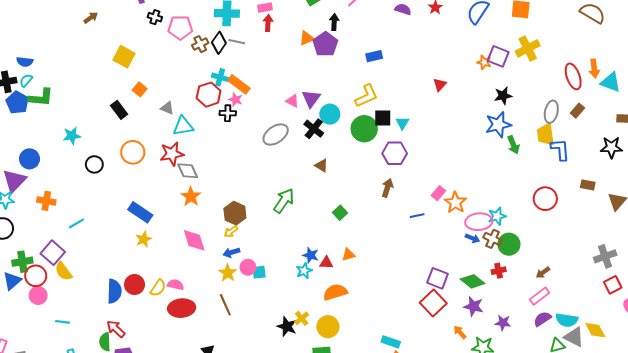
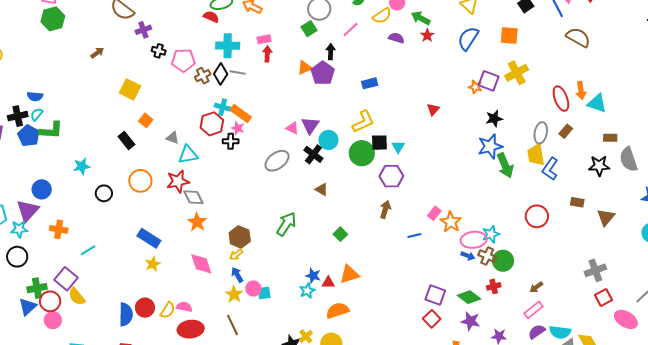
green arrow: (513, 145) -> (505, 165), size x1.4
blue L-shape: (560, 150) -> (550, 169), turned -140
blue arrow: (231, 252) -> (237, 275), turned 77
orange triangle: (348, 255) -> (349, 274), size x1.5
red square: (433, 303) -> (432, 319), size x0.7

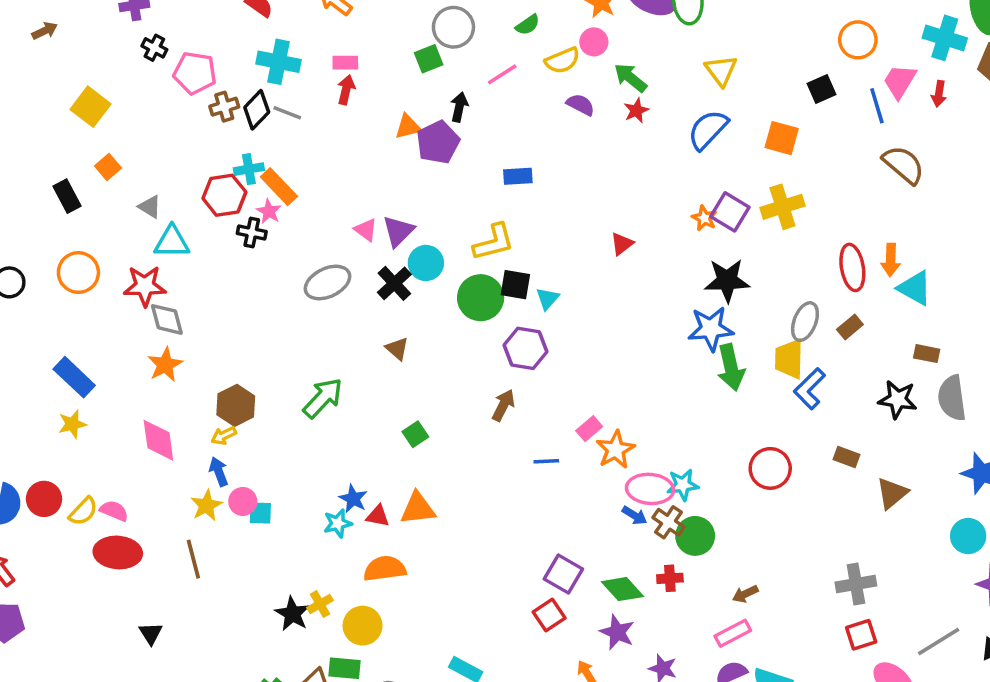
cyan cross: (223, 107) -> (249, 169), turned -35
black star: (494, 119) -> (727, 280), size x1.4

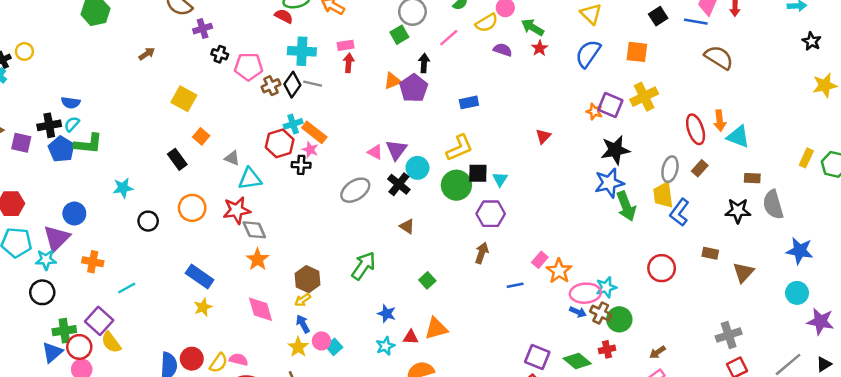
blue line: (877, 106) -> (696, 22), turned -55
blue star: (353, 499) -> (387, 314), moved
cyan square: (260, 513) -> (334, 347), turned -35

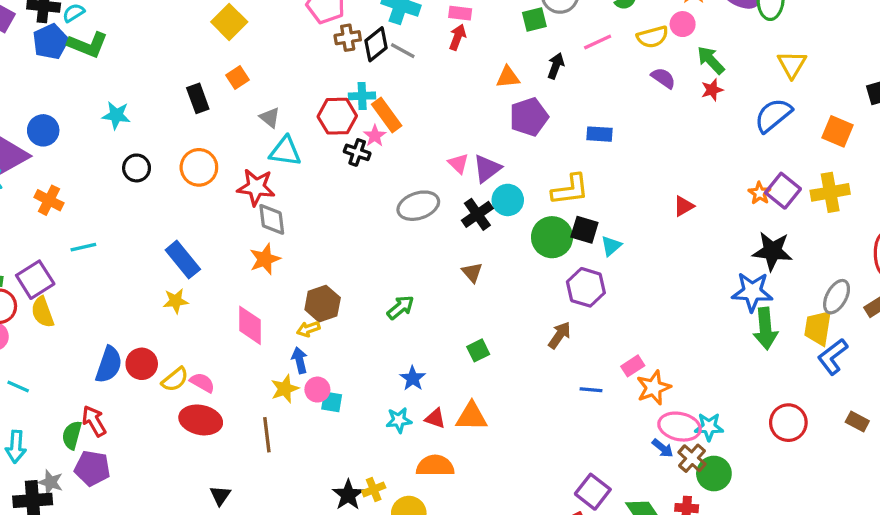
purple pentagon: (414, 88) -> (529, 117), moved
green arrow: (363, 266) -> (401, 307), size x0.7
cyan square: (334, 347) -> (332, 402), turned 35

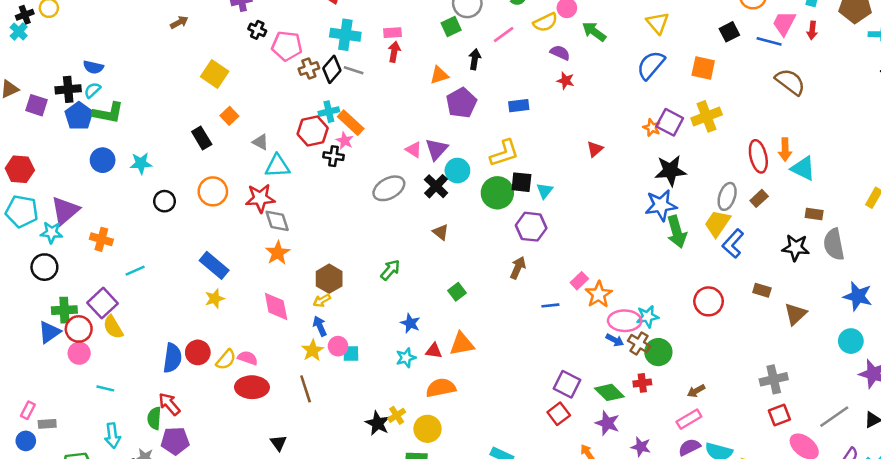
red star: (712, 90) -> (566, 81), moved, turned -30
blue circle: (43, 130) -> (103, 160), moved
yellow trapezoid: (818, 328) -> (717, 223), turned 36

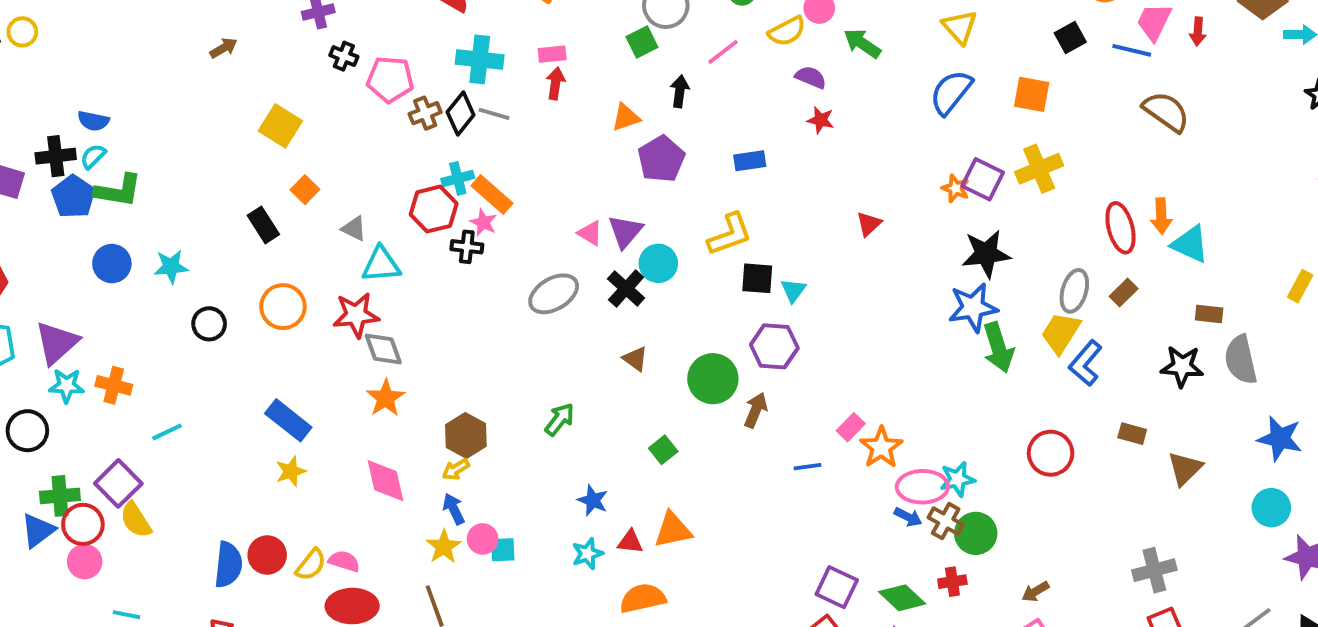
green circle: (497, 193) -> (713, 379), moved
cyan star: (52, 232) -> (67, 386), moved

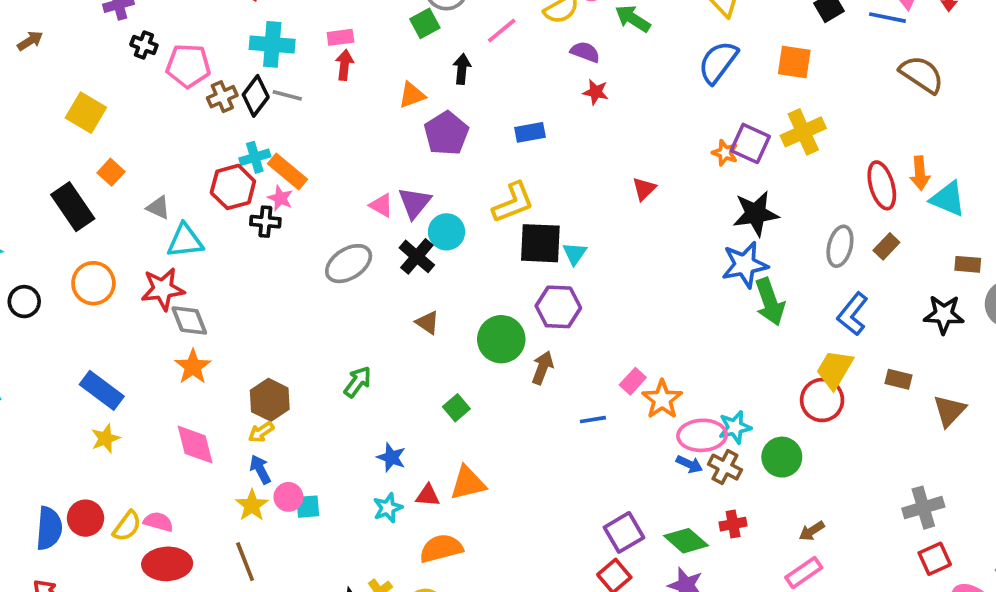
black rectangle: (263, 225) -> (73, 207), size x1.4
black square: (757, 278) -> (540, 243), size x1.4
yellow trapezoid: (1061, 333) -> (835, 369), moved
green circle: (976, 533) -> (782, 457), moved
purple square: (837, 587) -> (624, 532), turned 36

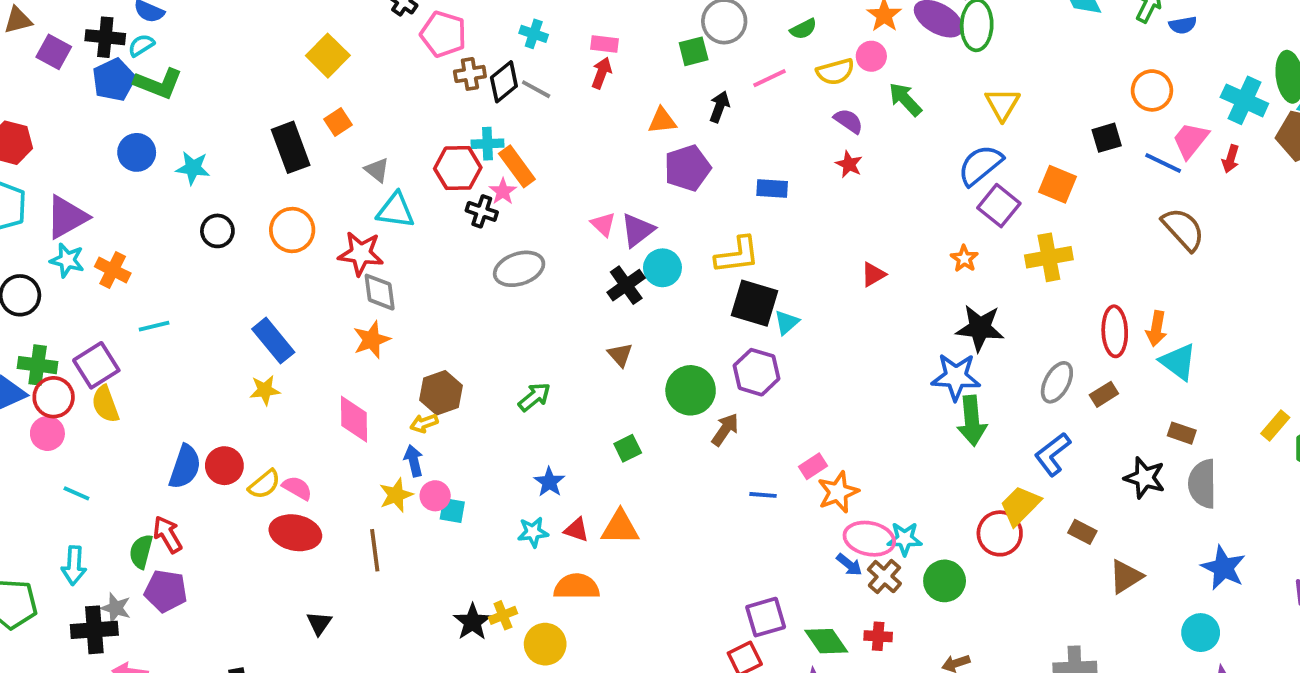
cyan cross: (272, 44) -> (534, 34), size x0.6
purple square: (750, 143) -> (999, 206), moved
gray ellipse: (349, 264) -> (519, 269), moved

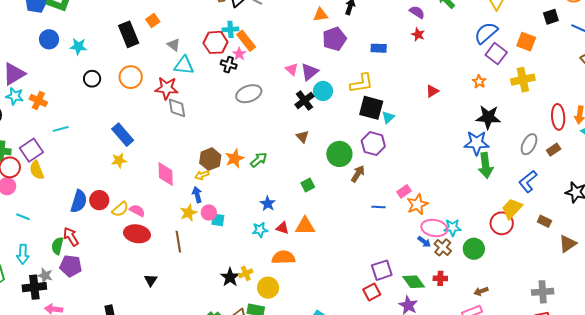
orange star: (372, 340) -> (235, 158), moved

